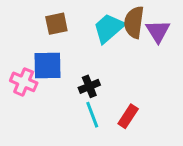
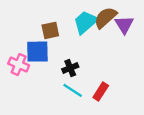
brown semicircle: (134, 22) -> (105, 18), turned 40
brown square: (56, 24) -> (50, 30), moved
cyan line: (92, 115) -> (73, 90), turned -36

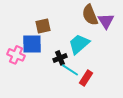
brown semicircle: (105, 18) -> (90, 15), turned -70
cyan trapezoid: (85, 22) -> (79, 44), moved
cyan line: (73, 90) -> (70, 70), moved

